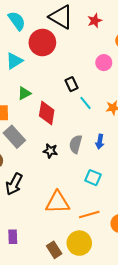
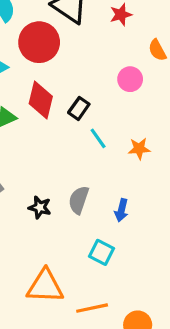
black rectangle: (71, 84) -> (79, 108), turned 56
red diamond: (47, 113) -> (41, 100), moved
blue arrow: (100, 142) -> (121, 210), moved

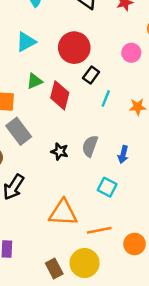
red circle: (39, 42) -> (74, 48), moved
red diamond: (41, 100) -> (60, 95), moved
cyan line: (98, 138) -> (106, 98), turned 56

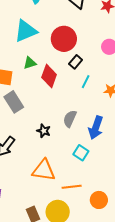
cyan triangle: (26, 42) -> (26, 31), size x1.4
black star: (60, 151) -> (44, 131), moved
blue arrow: (123, 155) -> (96, 128), size x1.6

